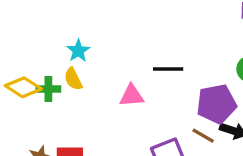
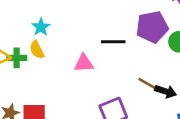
purple pentagon: (216, 104) -> (152, 27), moved
brown line: (203, 136) -> (147, 83), moved

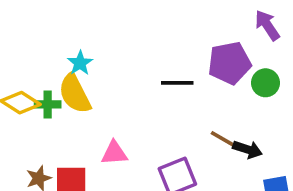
yellow semicircle: (37, 50) -> (75, 94), size x1.6
pink triangle: (84, 63) -> (114, 153), moved

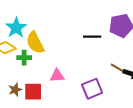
cyan star: (80, 63) -> (16, 28), moved, size x1.5
green cross: (48, 104) -> (24, 58), moved

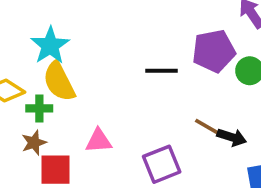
cyan star: (16, 28) -> (50, 46), moved
brown star: (15, 90) -> (34, 143), moved

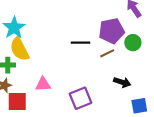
brown line: (207, 126) -> (107, 53), moved, turned -56

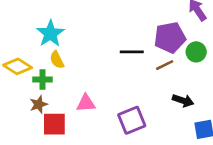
yellow semicircle: (19, 49) -> (57, 60), size x0.6

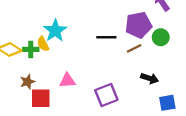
cyan star: (50, 34) -> (55, 31), moved
green cross: (42, 80) -> (31, 49), moved

